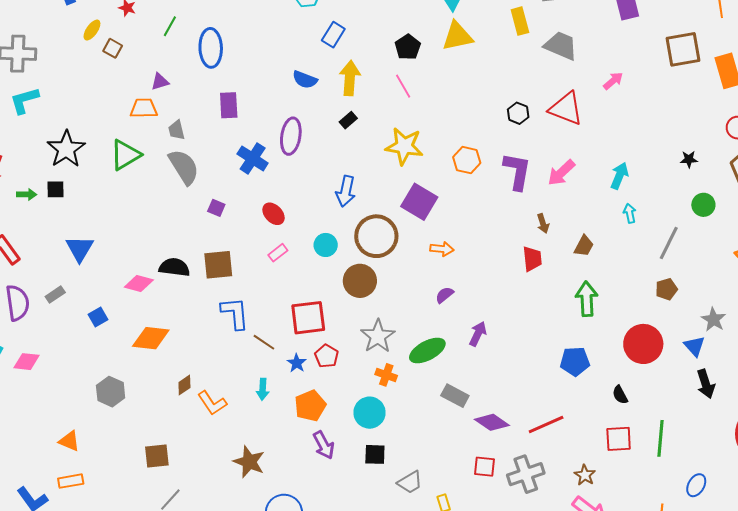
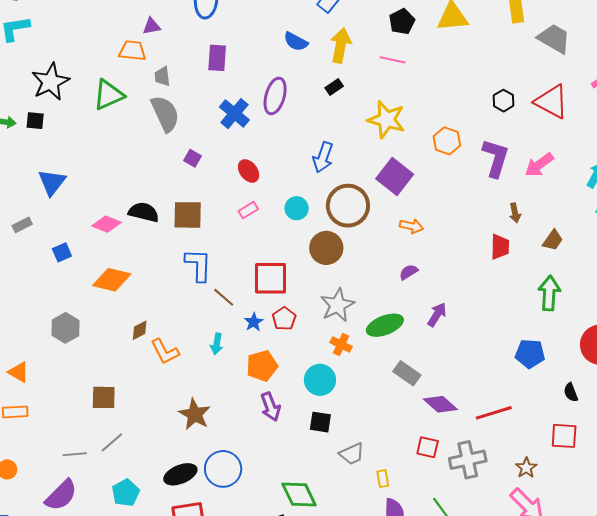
pink line: (403, 86) -> (393, 60), turned -55

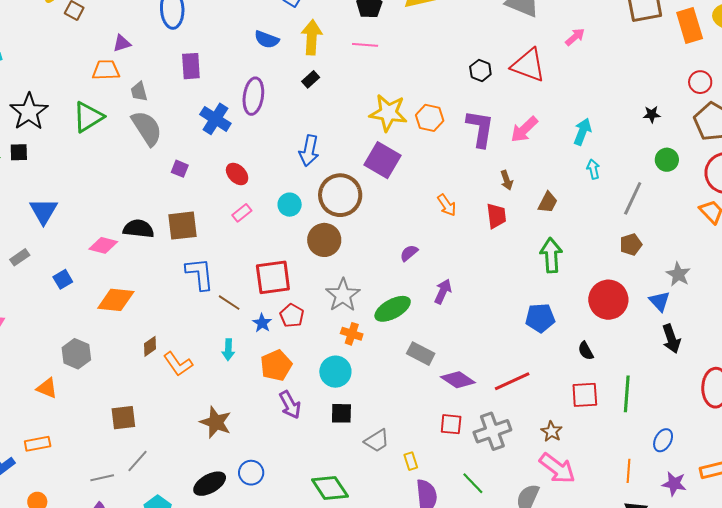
yellow star: (386, 120) -> (388, 113), moved
orange arrow: (411, 226) -> (447, 205), moved, turned 50
orange triangle: (19, 372) -> (47, 388), moved
blue circle: (223, 469) -> (251, 473), size x0.7

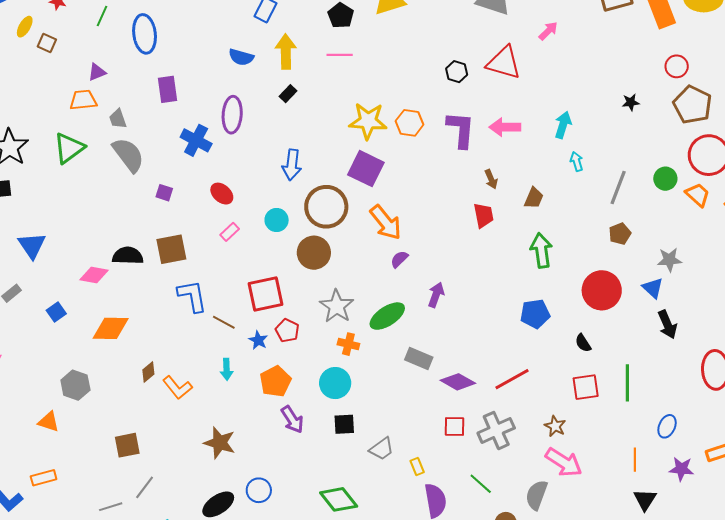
pink arrow: (524, 129) -> (505, 127), turned 48
green circle: (667, 160) -> (665, 179), moved
orange arrow: (447, 205) -> (386, 223), moved, size x1.6
gray star: (678, 274) -> (669, 260), turned -30

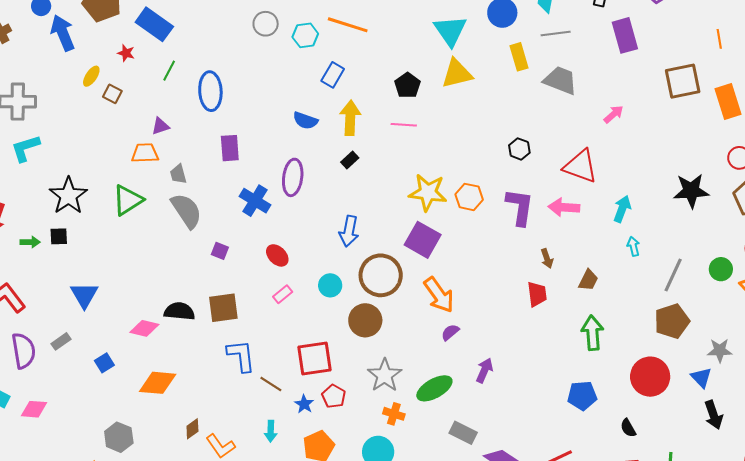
red triangle: (504, 63) -> (581, 166), moved
black star: (631, 102) -> (691, 191), size x2.0
brown pentagon: (620, 234) -> (672, 321), size x1.6

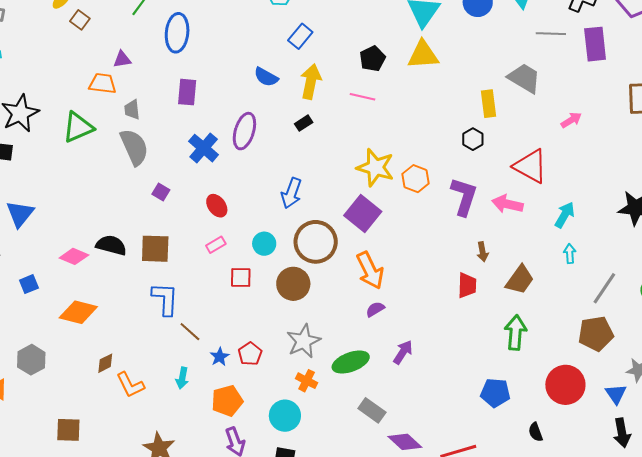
gray line: (556, 34) -> (551, 34), moved
yellow rectangle: (519, 57) -> (488, 104), moved
brown trapezoid: (588, 280) -> (520, 280), size x1.4
red square: (314, 358) -> (241, 277), moved, size x0.6

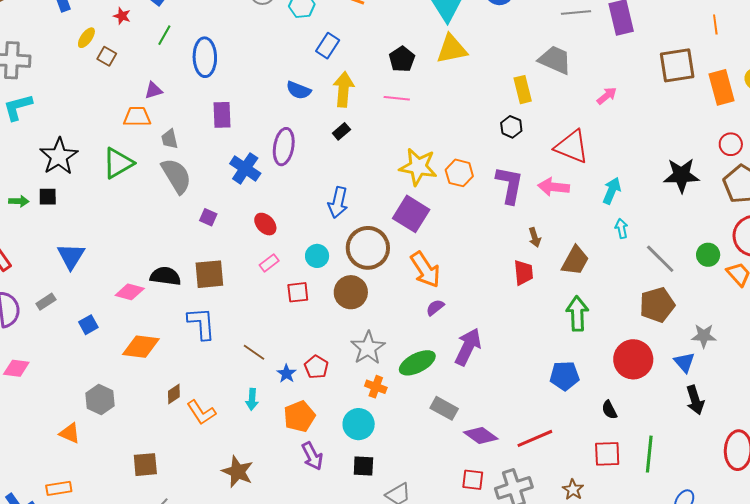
gray line: (604, 288) -> (660, 259), turned -72
blue L-shape: (165, 299) -> (201, 323), moved
purple arrow: (403, 352) -> (468, 347), size x1.5

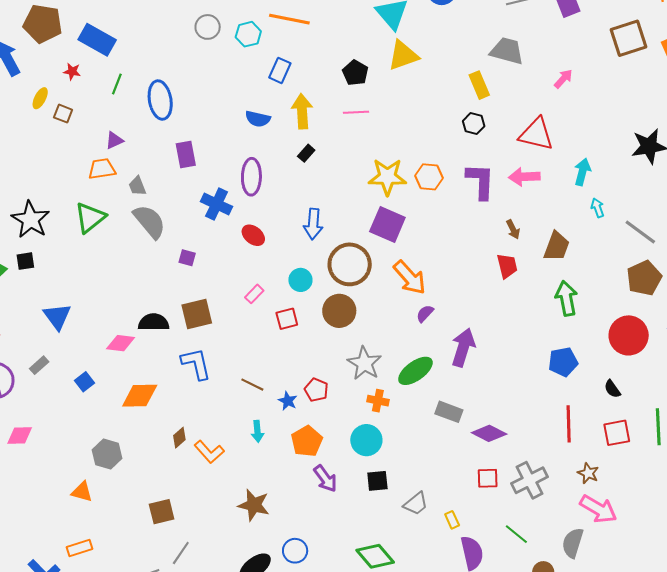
red ellipse: (265, 224) -> (253, 235), moved
red line: (535, 438) -> (569, 424), moved, turned -60

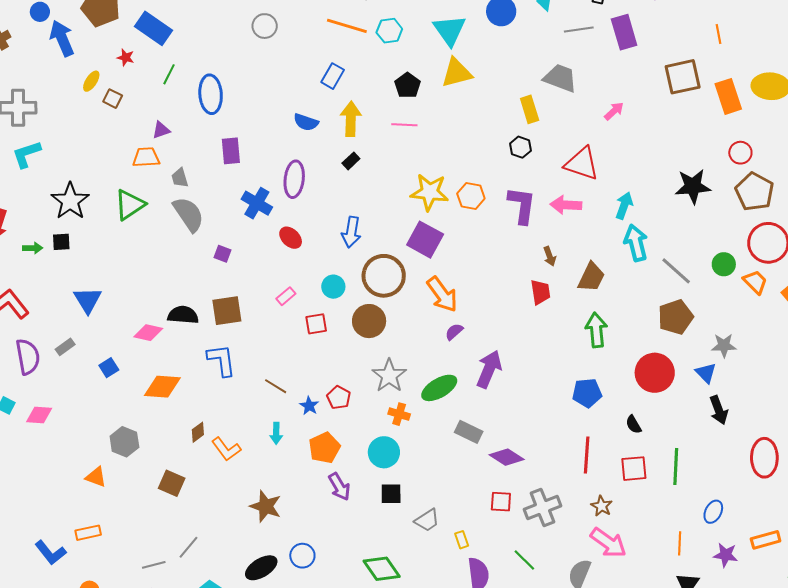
cyan hexagon: (248, 34) -> (389, 31), moved
cyan arrow: (598, 208) -> (636, 243), size x1.8
brown square: (162, 512) -> (172, 483), moved, turned 32

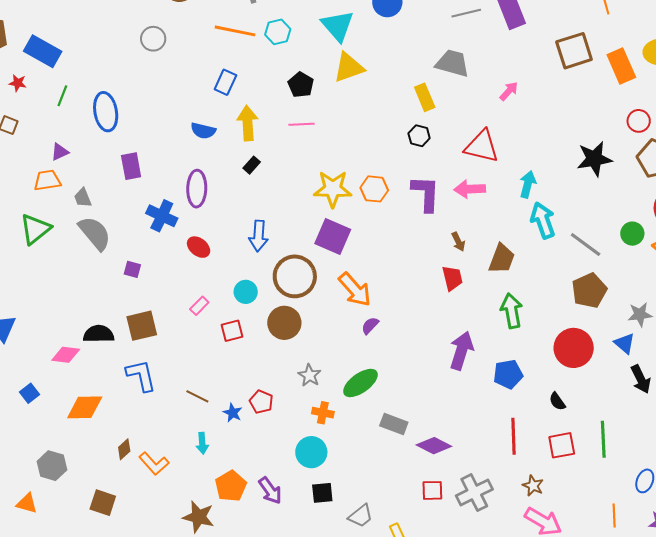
purple arrow: (489, 369) -> (461, 351), moved
gray star: (389, 376) -> (309, 375), size x0.7
orange pentagon: (324, 448) -> (231, 486), moved

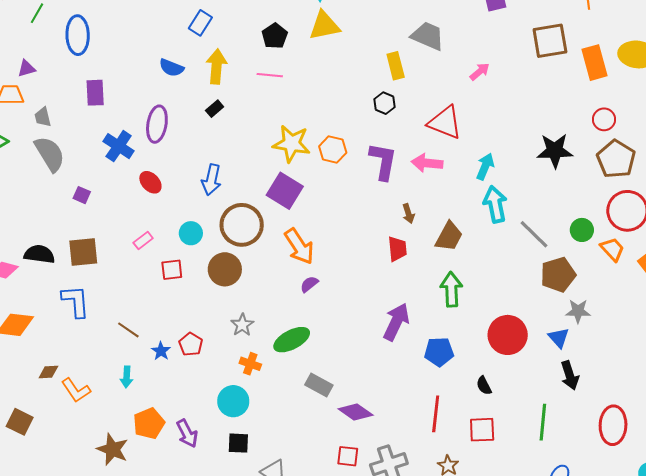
brown pentagon: (589, 291) -> (558, 275), moved
green line: (603, 439) -> (543, 422), moved
brown diamond: (124, 449) -> (48, 372), turned 30

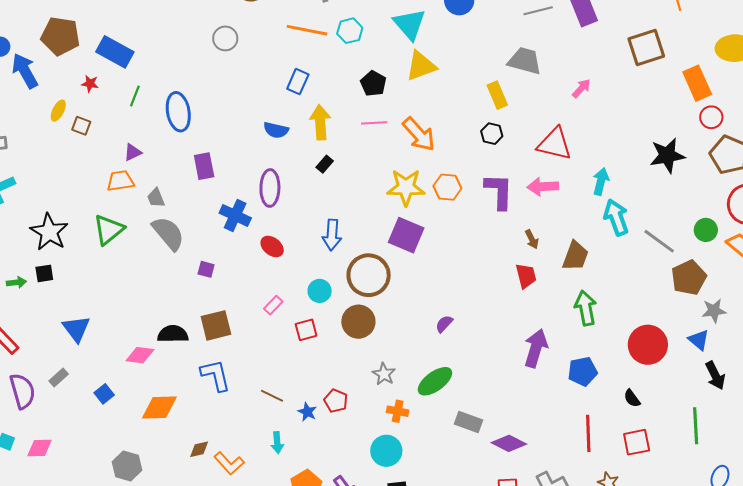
orange rectangle: (595, 63) -> (697, 83), moved
orange arrow: (299, 246) -> (419, 134), moved

